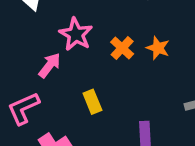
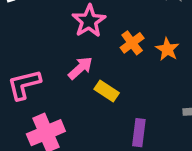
pink arrow: (50, 65) -> (80, 68), moved
yellow rectangle: (92, 102) -> (107, 91), moved, turned -45

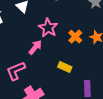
pink arrow: (80, 68) -> (35, 47), moved

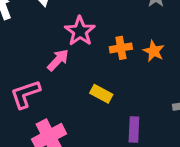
orange cross: (75, 37) -> (121, 48), turned 32

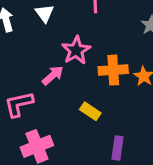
orange cross: (121, 48) -> (113, 70), size x1.4

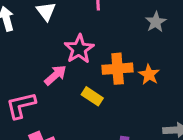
yellow rectangle: (90, 111) -> (92, 96), moved

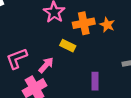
pink arrow: (55, 75) -> (46, 65), moved

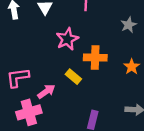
orange star: (107, 25) -> (132, 67), moved

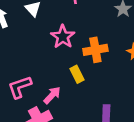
yellow rectangle: (73, 77) -> (77, 74), turned 35

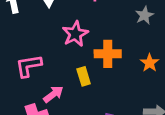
pink L-shape: (20, 87) -> (29, 66), moved

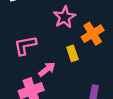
orange cross: (108, 54) -> (93, 34), turned -30

